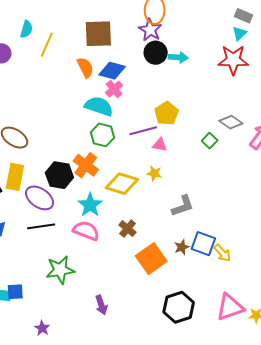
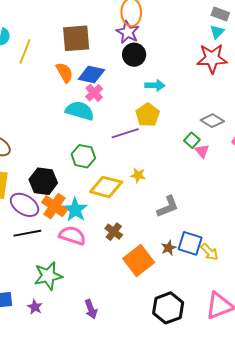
cyan arrow: (178, 57) -> (155, 85), moved
green hexagon: (102, 135) -> (83, 156), moved
pink triangle: (160, 145) -> (202, 151), moved, turned 42
orange cross: (86, 165) -> (54, 206), moved
purple star: (42, 328) -> (35, 307), moved

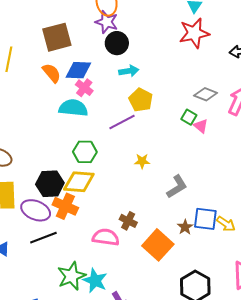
cyan arrow: (155, 85) -> (129, 71), moved
yellow diamond: (106, 187) -> (79, 182), moved
cyan star: (75, 210) -> (95, 281), moved
pink semicircle: (72, 236) -> (106, 237), moved

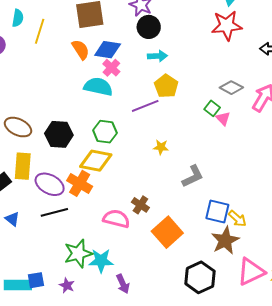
black hexagon: (50, 184) -> (59, 134), moved
brown star: (185, 227) -> (225, 241), moved, size x1.8
cyan star: (95, 281) -> (101, 261), turned -30

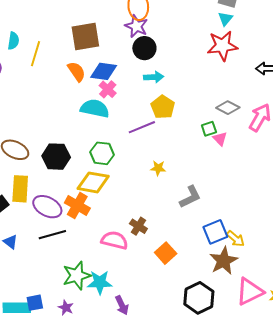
green square: (212, 108) -> (209, 129), turned 35
blue square: (217, 211) -> (215, 232), turned -35
orange square: (167, 232) -> (166, 253), size x0.7

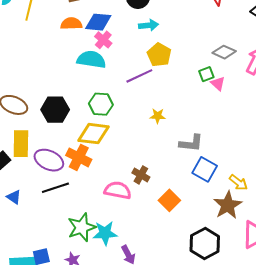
orange semicircle: (77, 71) -> (71, 24), turned -55
gray L-shape: (190, 197) -> (191, 143), turned 35
blue square: (215, 232) -> (205, 169), moved, turned -35

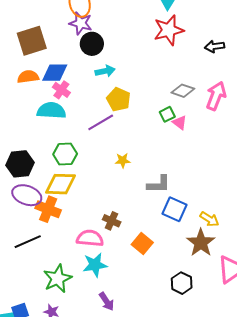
purple ellipse: (49, 160) -> (27, 195), moved
cyan star: (105, 233) -> (95, 265), moved
black hexagon: (205, 243) -> (182, 283), size x0.7

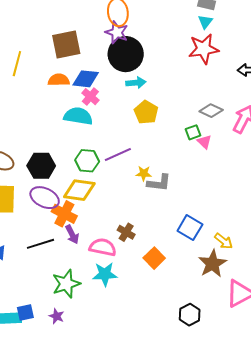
black circle: (92, 44) -> (126, 54), size x1.5
purple line: (101, 122) -> (118, 154), moved
gray L-shape: (159, 184) -> (159, 183), moved
black hexagon: (182, 283) -> (190, 315), moved
purple arrow: (107, 301) -> (72, 234), moved

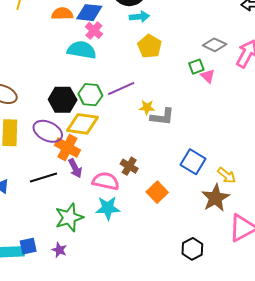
black hexagon: (41, 166) -> (63, 100), moved

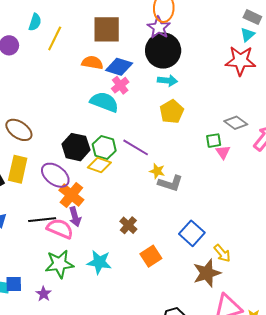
purple line: (121, 88) -> (136, 147), turned 44
yellow diamond: (83, 124) -> (99, 165), moved, size x0.7
pink semicircle: (106, 181) -> (60, 229), moved

